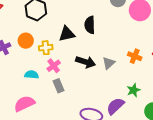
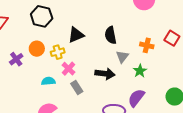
black semicircle: (90, 25) -> (111, 35), moved
black arrow: (86, 62) -> (105, 74), moved
green star: (133, 90) -> (140, 71), moved

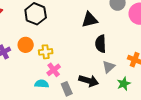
black triangle: (76, 35) -> (90, 20), moved
cyan semicircle: (48, 81) -> (42, 84), moved
gray rectangle: (77, 88) -> (67, 89), moved

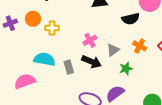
black semicircle: (101, 44) -> (131, 19), moved, turned -108
pink cross: (54, 70) -> (90, 40), moved
cyan semicircle: (42, 84) -> (44, 59), size x1.5

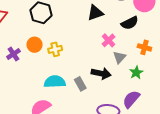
pink cross: (90, 40) -> (108, 40), moved

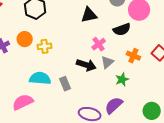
black arrow: (101, 73) -> (86, 65), moved

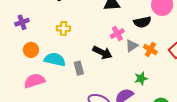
orange circle: (25, 39) -> (31, 50), moved
gray triangle: (107, 62) -> (132, 46), moved
green star: (122, 79) -> (141, 78), moved

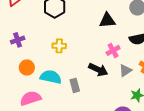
gray triangle: (132, 46) -> (125, 70), moved

